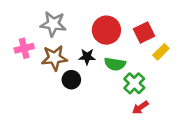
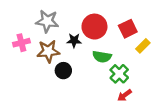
black star: (87, 57) -> (74, 41), moved

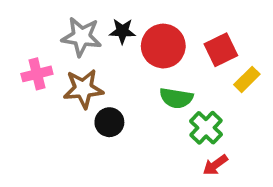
black star: (74, 41) -> (122, 31), moved

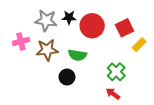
green semicircle: (176, 98) -> (77, 55), moved
black circle: (109, 122) -> (67, 77), moved
red arrow: (215, 165) -> (113, 94), moved, turned 72

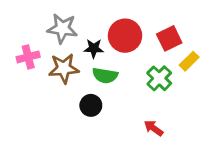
black star: (69, 17) -> (94, 48), moved
green cross: (116, 72) -> (159, 78), moved

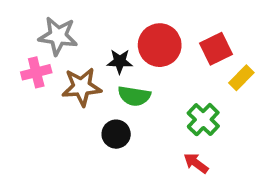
gray star: (62, 28) -> (58, 36), moved
green cross: (159, 78) -> (203, 120), moved

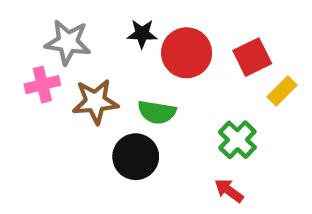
black star: (120, 61) -> (142, 34), moved
black circle: (116, 134) -> (136, 157), size x1.4

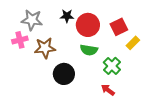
green semicircle: (157, 112) -> (89, 50), moved

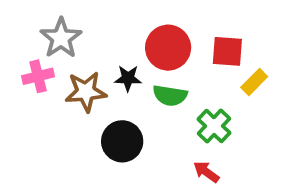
black star: (67, 16) -> (128, 78), moved
gray star: (32, 20) -> (61, 38), turned 30
red square: (119, 27) -> (227, 51), turned 30

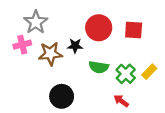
yellow rectangle: (254, 82) -> (149, 72), moved
green semicircle: (170, 95) -> (99, 67), moved
black circle: (122, 141) -> (62, 96), moved

